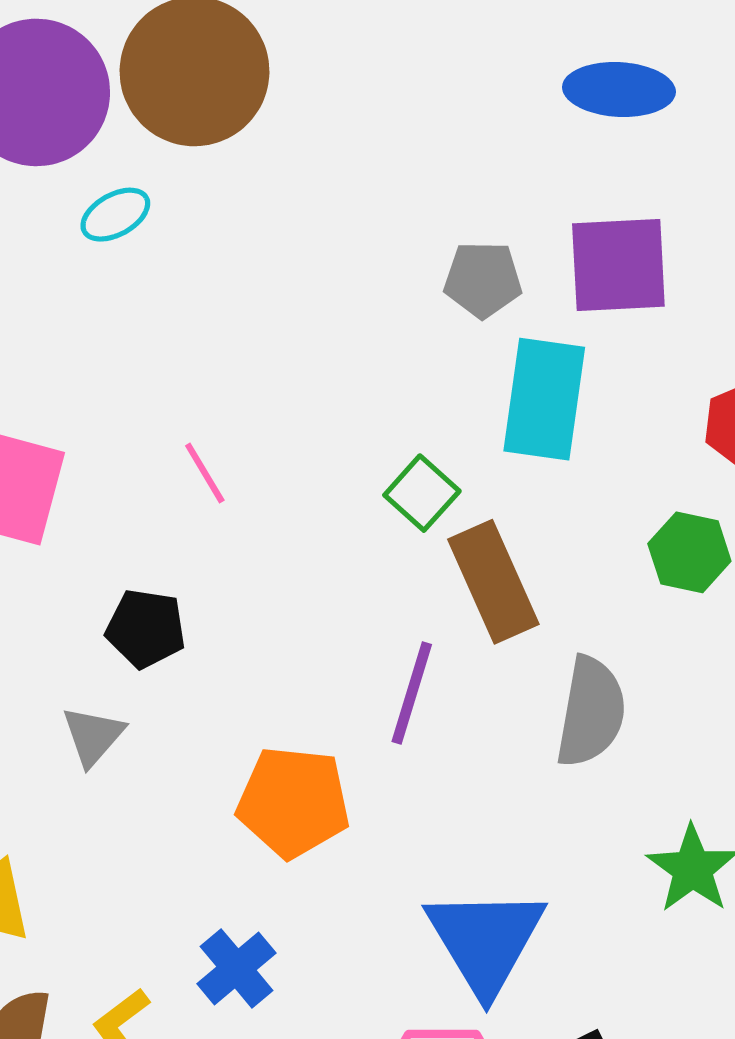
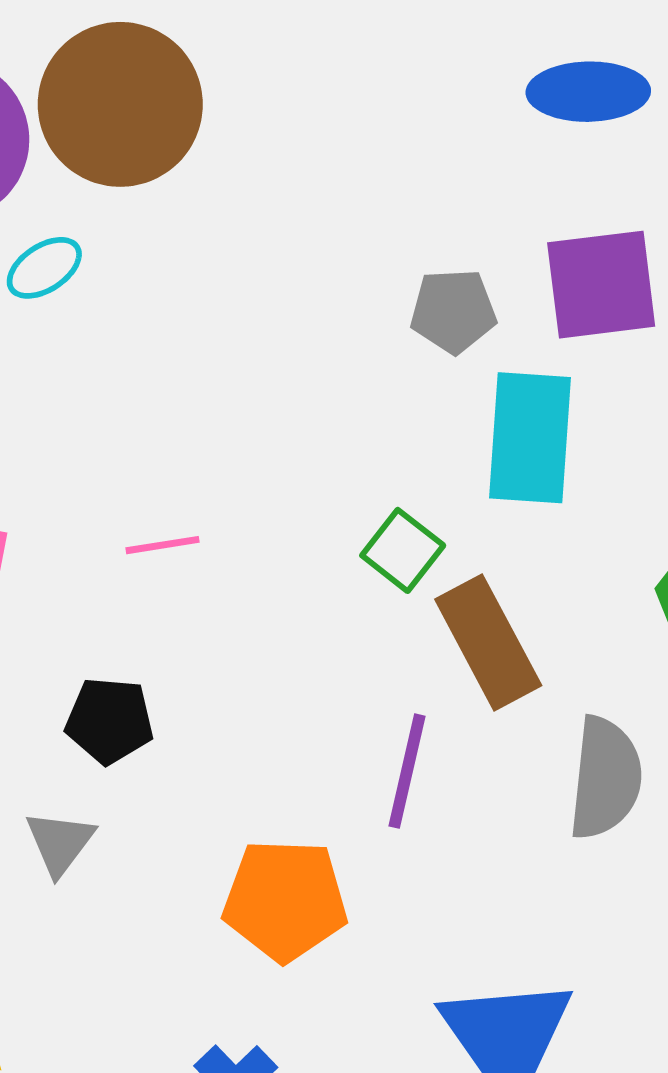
pink line: (205, 473) -> (162, 545), turned -64

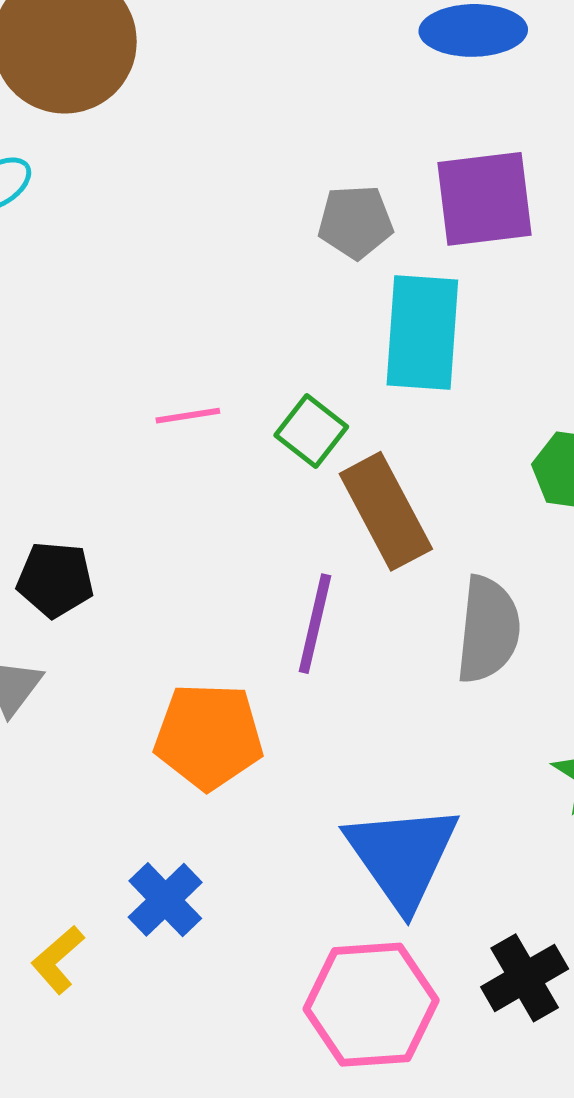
pink line: (162, 545) -> (188, 416), moved

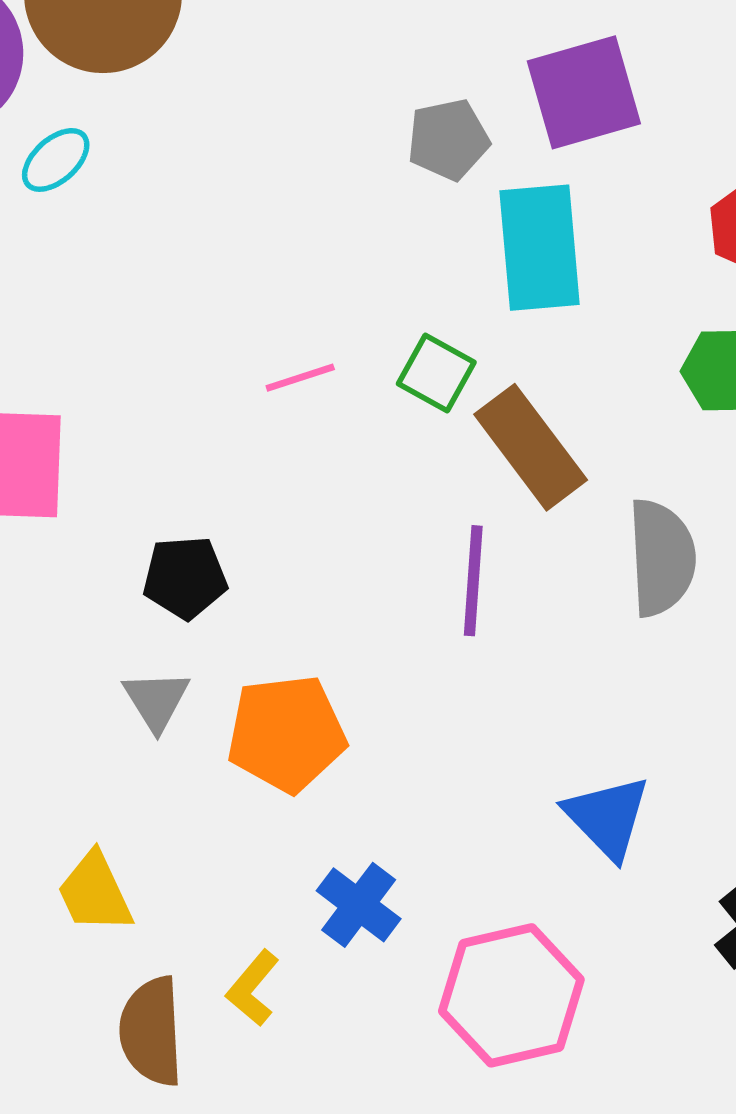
orange pentagon: (209, 736) -> (286, 734), moved
blue triangle: (402, 856) -> (607, 817), size x0.7
pink hexagon: (371, 1005) -> (511, 995), moved

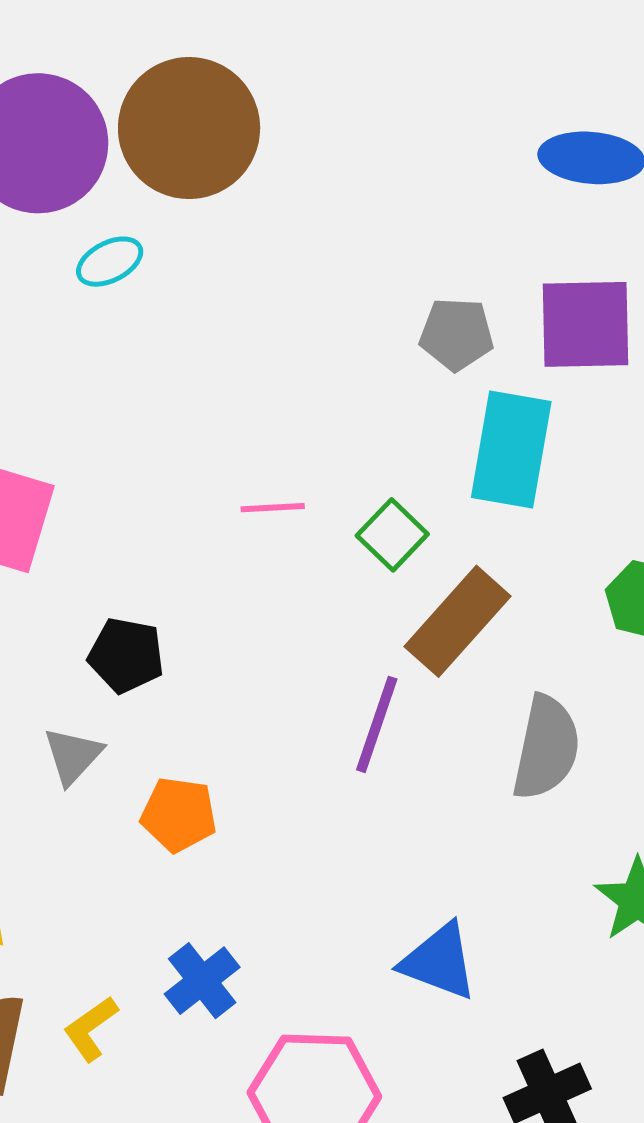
brown rectangle: (531, 447) -> (457, 621), turned 64
orange pentagon: (286, 734) -> (179, 815), size x0.7
blue triangle: (607, 817) -> (439, 961), turned -40

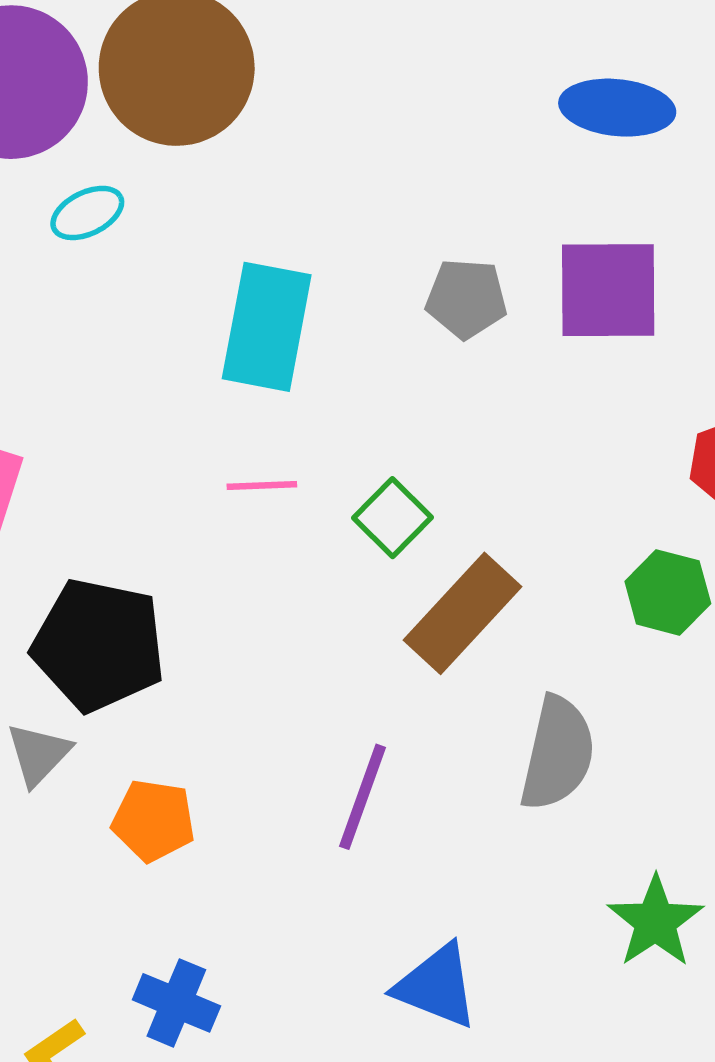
cyan rectangle: (511, 449) -> (267, 327), moved
black pentagon: (126, 655) -> (99, 645), size x1.6
purple line: (377, 724) -> (362, 797), moved
blue cross: (202, 981) -> (176, 1003), turned -30

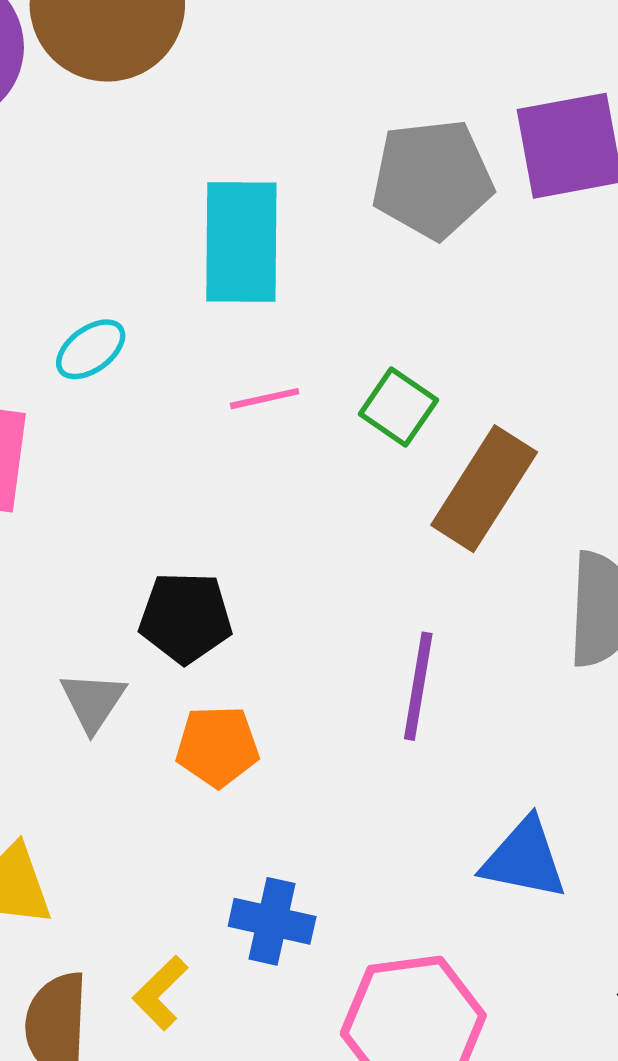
cyan ellipse: (87, 213) -> (91, 349), moved
gray pentagon: (466, 299) -> (432, 179), size x1.5
black pentagon: (99, 645) -> (186, 618), moved, size x0.7

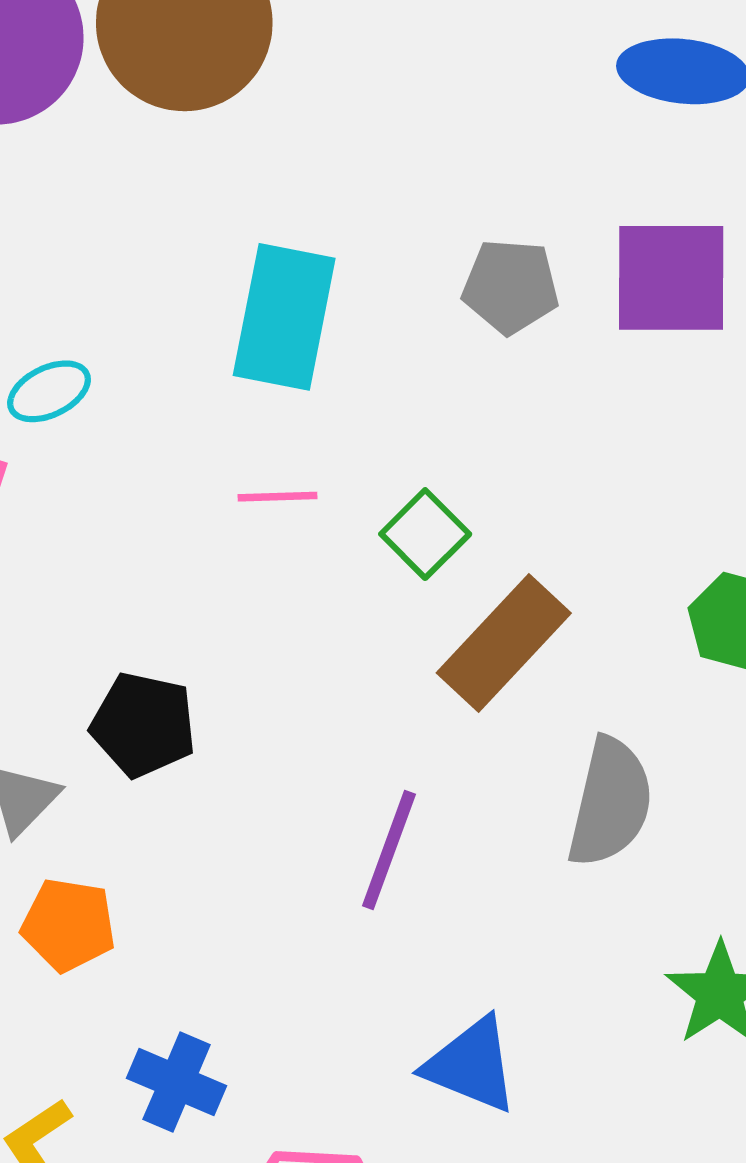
gray pentagon: (432, 179) -> (511, 286), size x0.7
cyan ellipse: (91, 349) -> (49, 391), moved
orange pentagon: (217, 746) -> (68, 925), moved

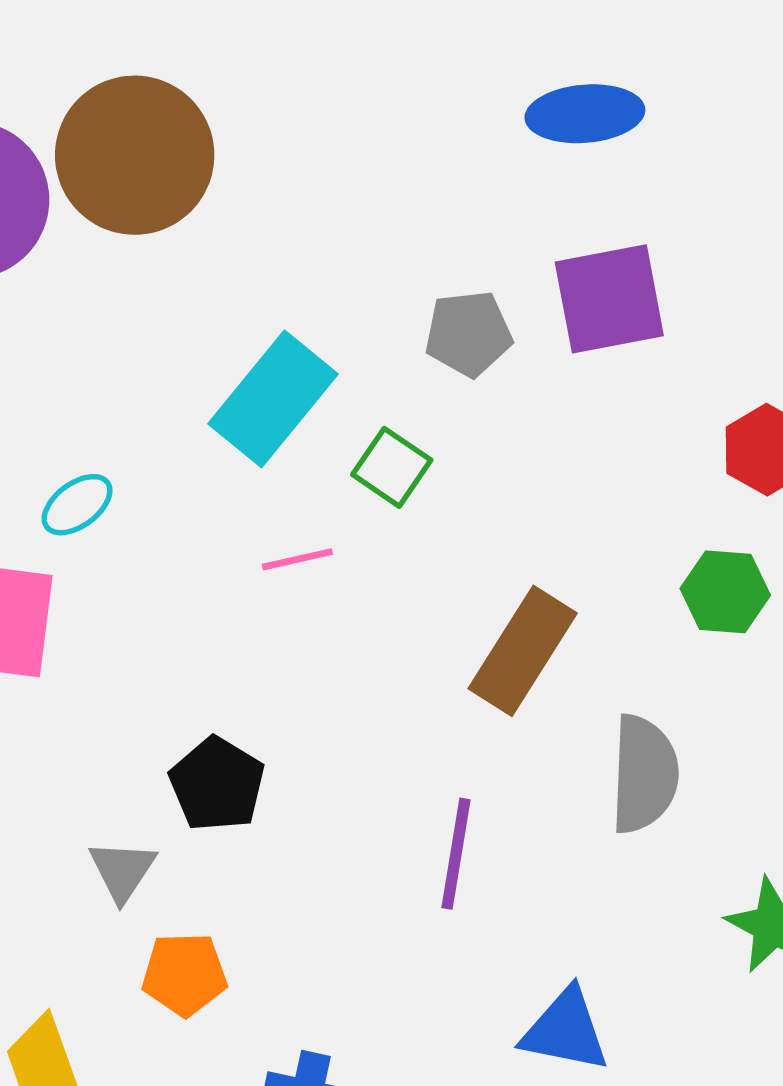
cyan rectangle: (284, 317) -> (273, 399), turned 39
green square: (425, 534) -> (392, 467), moved
black pentagon: (143, 725) -> (217, 784), turned 30

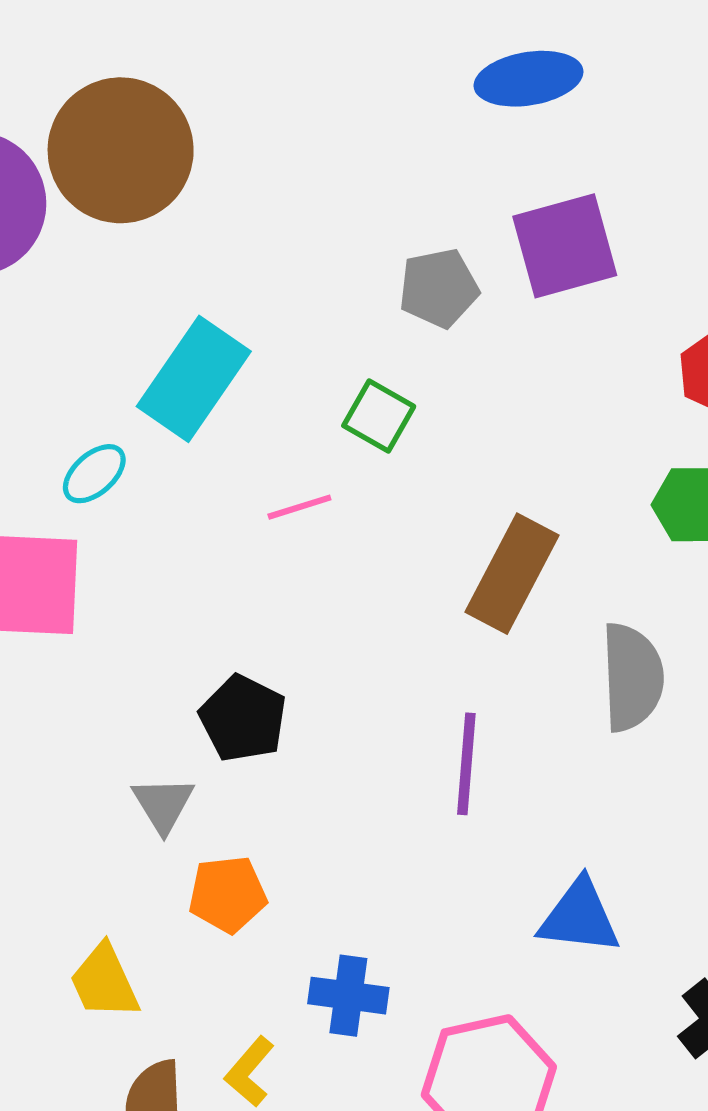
cyan rectangle: (273, 399) -> (194, 379), moved

